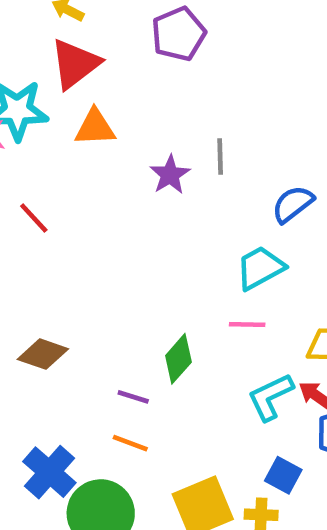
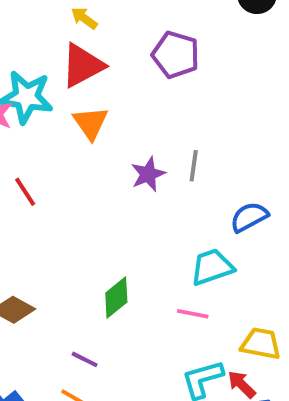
purple pentagon: (179, 34) -> (176, 55), turned 30
orange triangle: (95, 127) -> (91, 123), turned 48
green diamond: (178, 359) -> (116, 297), moved

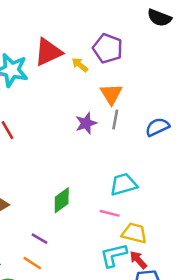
yellow arrow: (84, 18) -> (80, 65), moved
orange triangle: (91, 123) -> (111, 94), moved
blue semicircle: (249, 217) -> (157, 127), moved
yellow trapezoid: (261, 344) -> (134, 233), moved

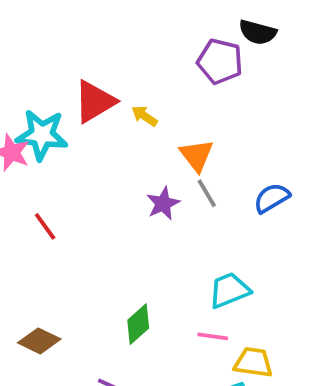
purple pentagon: (108, 48) -> (220, 61), moved
gray line: (115, 120) -> (207, 193), turned -36

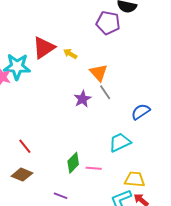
blue semicircle: (272, 198) -> (141, 112), moved
red line: (45, 226) -> (25, 146), moved
pink line: (213, 336) -> (94, 168), moved

